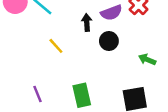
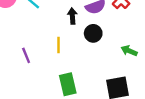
yellow line: (56, 46) -> (58, 45), moved, turned 42
purple line: (37, 94) -> (26, 55), moved

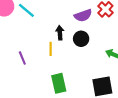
black arrow: (72, 16) -> (60, 33), moved

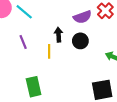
purple line: (22, 58) -> (23, 42), moved
green rectangle: (59, 83) -> (34, 87), moved

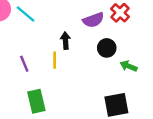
black circle: (80, 41) -> (107, 48), moved
purple line: (23, 42) -> (24, 64), moved

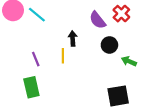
purple semicircle: (93, 20) -> (98, 20), turned 72
green rectangle: (36, 101) -> (31, 87), moved

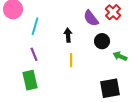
cyan line: (37, 15) -> (35, 26), moved, turned 66
yellow line: (63, 56) -> (71, 60), moved

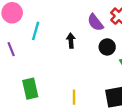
purple line: (34, 54) -> (11, 49), moved
yellow line: (71, 60) -> (74, 97), moved

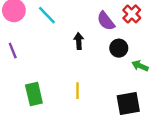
cyan line: (36, 31) -> (47, 15), moved, turned -60
yellow line: (74, 97) -> (78, 91), moved

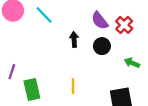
red cross: (132, 14) -> (124, 25), moved
black circle: (119, 48) -> (102, 46), moved
purple line: (13, 50) -> (12, 72), moved, turned 40

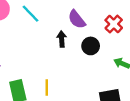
purple semicircle: (100, 21) -> (77, 19), moved
yellow line: (73, 86) -> (47, 88), moved

